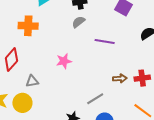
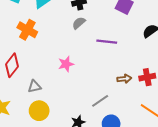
orange cross: (28, 26) -> (27, 30), turned 30
yellow circle: (22, 103) -> (39, 111), moved

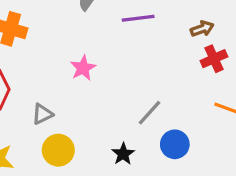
brown arrow: (124, 79) -> (202, 29), moved

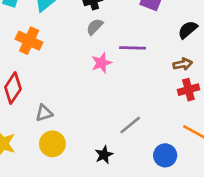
pink star: (83, 68) -> (102, 63), moved
blue circle: (175, 144) -> (165, 155), moved

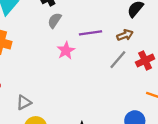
brown arrow: (183, 64) -> (125, 35), moved
gray line: (130, 125) -> (118, 60), moved

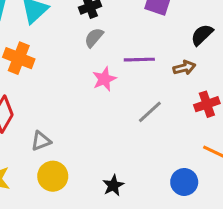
gray line: (118, 60) -> (150, 112), moved

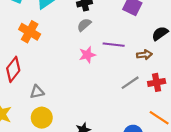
gray line: (150, 112) -> (130, 83), moved

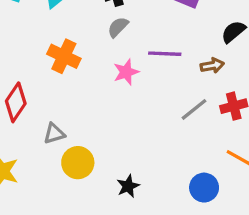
orange cross: (30, 32) -> (64, 56), moved
yellow circle: (42, 118) -> (78, 163), moved

